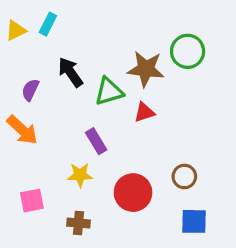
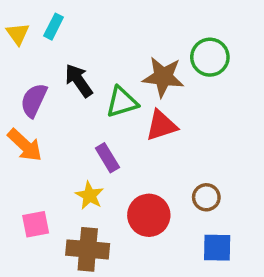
yellow triangle: (16, 30) -> (18, 34), turned -40
purple semicircle: (30, 90) -> (34, 100), size x1.4
red triangle: (144, 112) -> (161, 125), size x1.4
yellow star: (80, 175) -> (90, 195), turned 30
brown cross: (78, 223) -> (88, 249), size x1.6

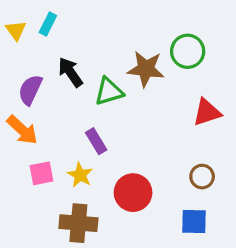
red triangle: (161, 125) -> (207, 112), moved
brown circle: (206, 197) -> (202, 177), moved
pink square: (36, 224) -> (41, 173), moved

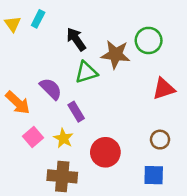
black arrow: (70, 72) -> (76, 39), moved
purple semicircle: (30, 90) -> (51, 89), moved, turned 110
pink square: (41, 173) -> (33, 137), turned -30

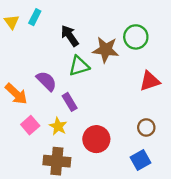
blue square: (154, 175) -> (140, 160), turned -30

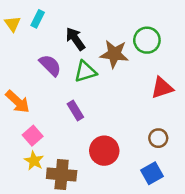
purple semicircle: (46, 81) -> (50, 65), moved
yellow star: (58, 126) -> (34, 161), moved

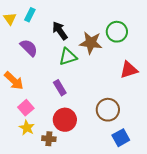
purple semicircle: (50, 65) -> (29, 48), moved
brown circle: (158, 138) -> (108, 110), moved, size x1.5
red circle: (104, 151) -> (65, 120), moved
brown cross: (62, 175) -> (49, 139), size x0.6

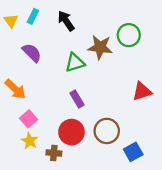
black arrow: (60, 31) -> (66, 21), moved
red triangle: (129, 70) -> (142, 91), moved
purple rectangle: (60, 88) -> (77, 99), moved
brown circle: (108, 110) -> (107, 131), moved

